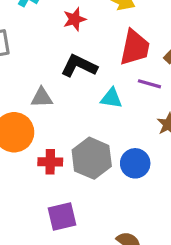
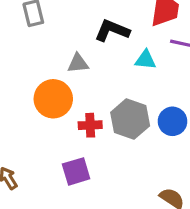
purple square: (62, 216) -> (76, 171), moved

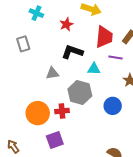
orange circle: (53, 99) -> (38, 113), moved
gray hexagon: (130, 119) -> (80, 93), moved

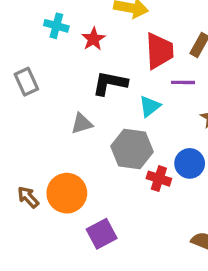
cyan cross: (36, 13) -> (56, 26), moved
cyan triangle: (94, 69) -> (150, 106), turned -32
red cross: (62, 111) -> (159, 179), moved, turned 32
brown arrow: (13, 146) -> (28, 197), moved

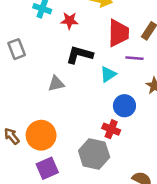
red star: (93, 39) -> (69, 21), turned 30
gray hexagon: (132, 149) -> (94, 154), moved
blue circle: (190, 163) -> (124, 106), moved
purple square: (102, 234) -> (47, 168), moved

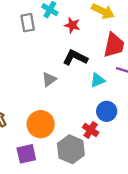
gray rectangle: (17, 49) -> (28, 23), moved
gray triangle: (56, 84) -> (49, 79), turned -35
orange circle: (41, 135) -> (41, 124), moved

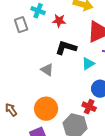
gray triangle: (49, 79) -> (47, 70), turned -40

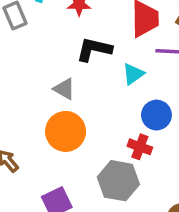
orange circle: (46, 109) -> (66, 131), moved

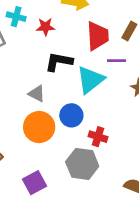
cyan triangle: (133, 74) -> (90, 80), size x1.6
blue circle: (156, 115) -> (71, 115), moved

